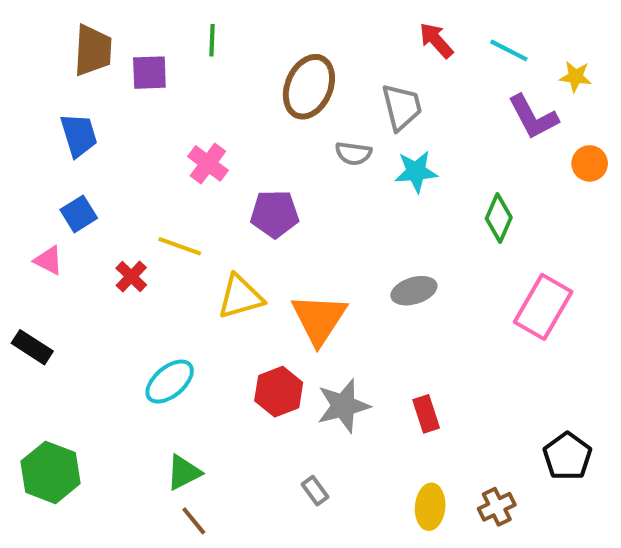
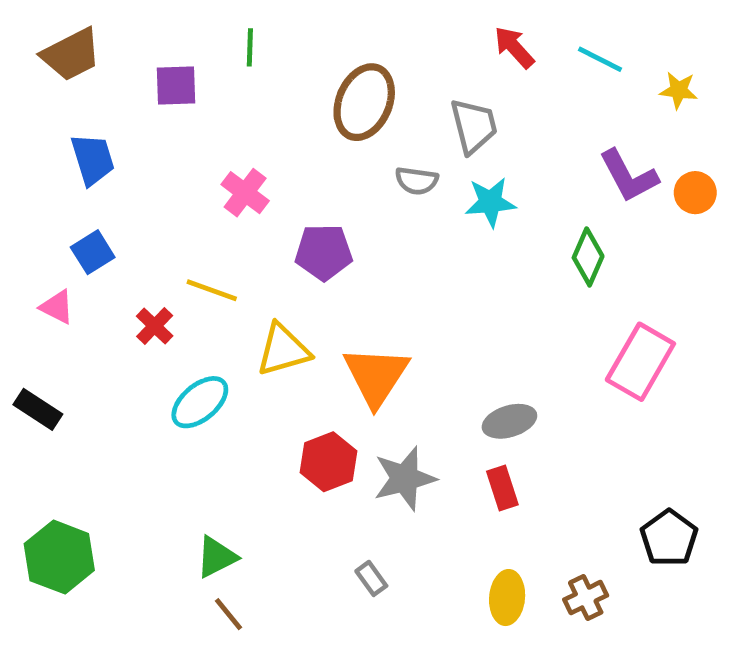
brown trapezoid: (93, 50) -> (71, 54), moved, turned 60
purple L-shape: (533, 117) -> (629, 176), moved
gray ellipse: (414, 291) -> (509, 421), moved
cyan ellipse: (170, 382) -> (200, 402), moved

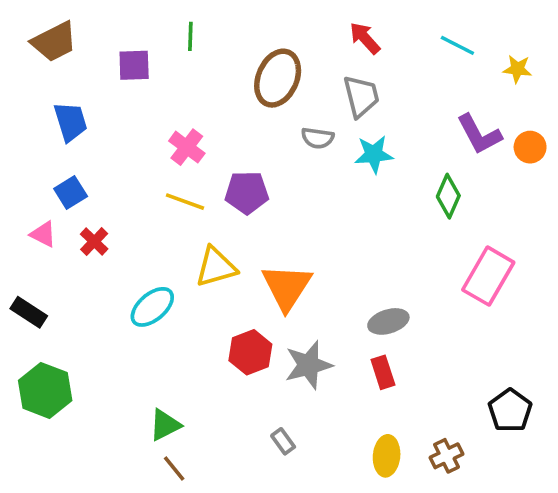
red arrow: (514, 47) -> (365, 38), moved
yellow line: (212, 290) -> (185, 202), moved
red cross: (155, 326) -> (94, 242), moved
green hexagon: (59, 557) -> (45, 390), moved

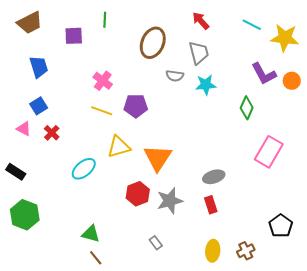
yellow star: (517, 69) -> (285, 38), size x1.8
green triangle: (165, 425) -> (91, 234), turned 42

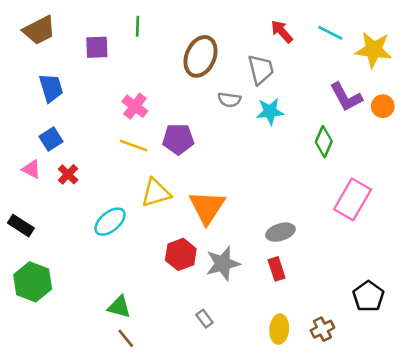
red arrow: (201, 21) -> (282, 31), moved

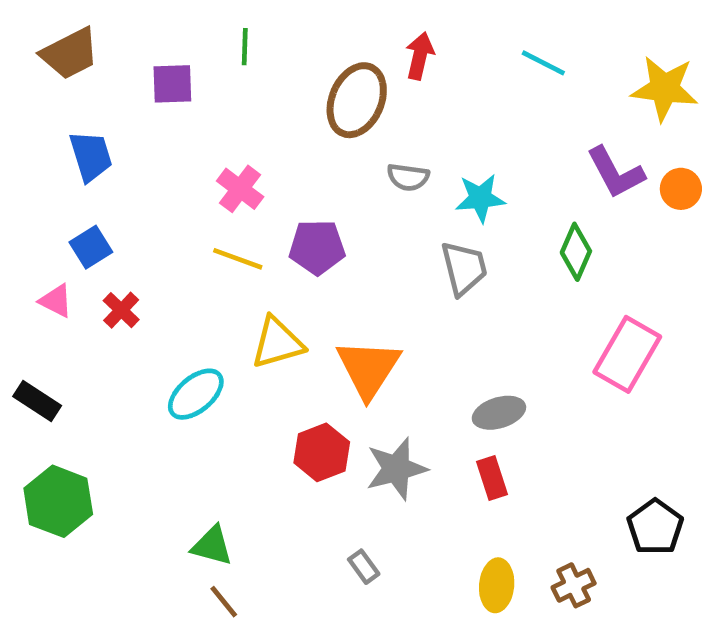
red arrow: (282, 31) -> (420, 56), moved, turned 55
cyan line: (330, 33) -> (543, 63), moved
gray trapezoid: (261, 70) -> (464, 268), moved

